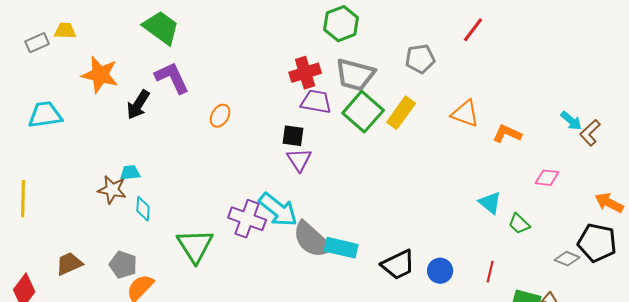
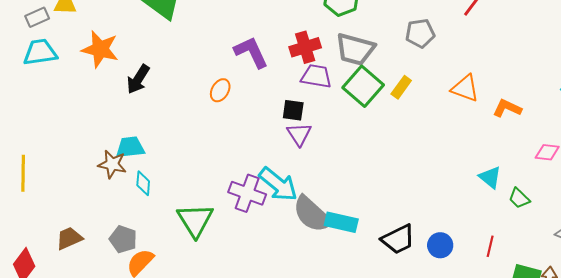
purple L-shape: (172, 78) -> (251, 52), moved
yellow rectangle: (401, 113) -> (401, 87), size x0.7
cyan trapezoid: (45, 115) -> (40, 52), moved
cyan trapezoid: (130, 173) -> (130, 147), size x1.4

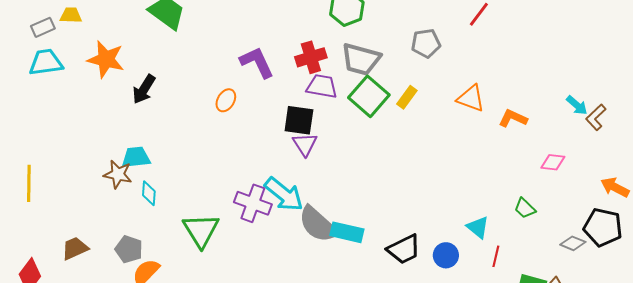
black square: (293, 110) -> (299, 120), size x1.4
cyan triangle: (490, 177) -> (478, 227), moved

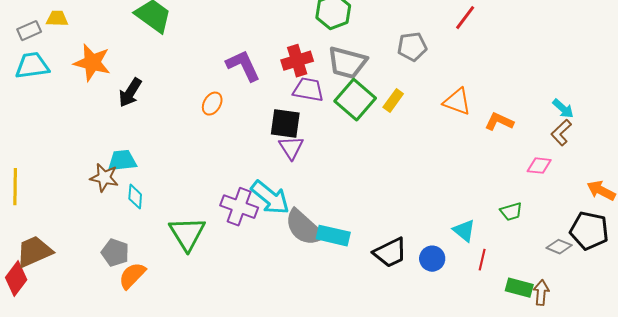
brown L-shape: (596, 117) -> (561, 133), moved
green trapezoid: (525, 208) -> (511, 212), turned -60
brown trapezoid: (75, 248) -> (34, 252), moved, size x1.4

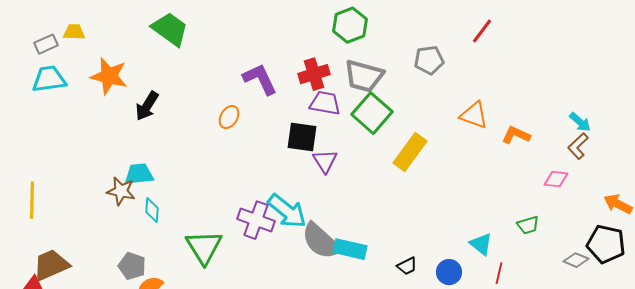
yellow rectangle: (393, 101) -> (410, 152), moved, size x1.6
purple triangle: (291, 148) -> (325, 161), moved
black trapezoid: (390, 253) -> (407, 266), size x0.6

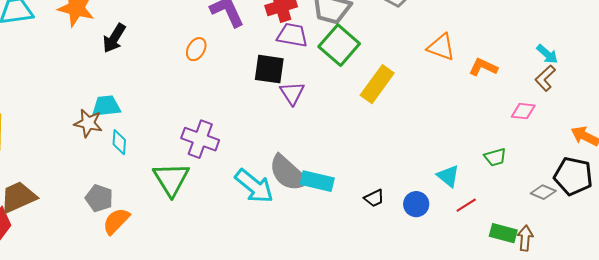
cyan arrow: (287, 211) -> (254, 186), moved
purple cross: (256, 220) -> (200, 139), moved
red line: (499, 273) -> (466, 205), turned 45

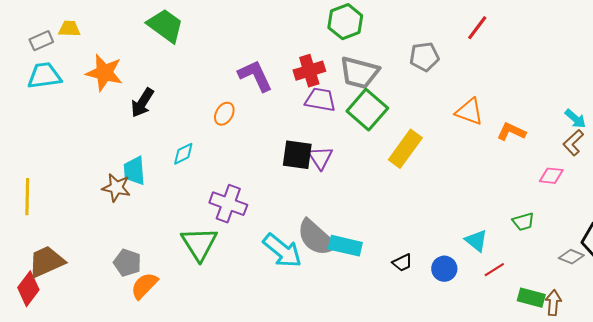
black square: (269, 69) -> (297, 155), moved
cyan trapezoid: (106, 106) -> (134, 171), turned -88
cyan diamond: (119, 142) -> (183, 154), moved, turned 60

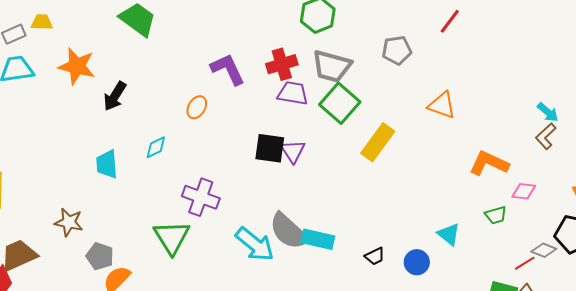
orange L-shape: (511, 132) -> (489, 163), moved, size x1.4
pink diamond: (551, 176) -> (524, 191), moved
brown star: (116, 188) -> (69, 222), moved
red line: (494, 270) -> (525, 263), moved

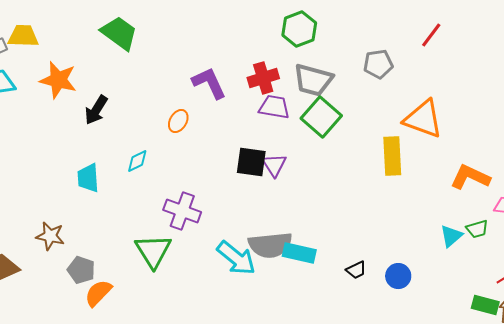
yellow trapezoid: (42, 22) -> (23, 36), size x1.4
orange triangle: (442, 105) -> (423, 119), size x1.4
yellow rectangle: (378, 142) -> (392, 156), moved, turned -39
gray semicircle: (289, 231) -> (270, 245), turned -48
cyan triangle: (449, 234) -> (451, 236), moved, turned 40

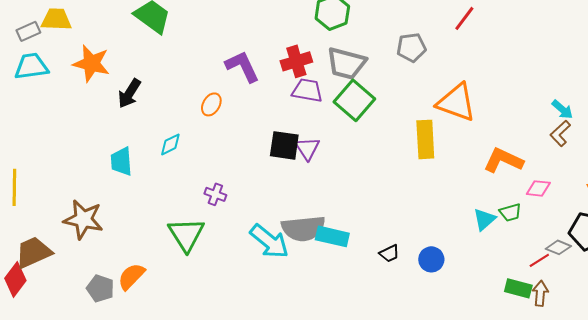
purple cross: (182, 211) -> (215, 194), size x0.6
brown star: (50, 236) -> (83, 219), size x1.4
gray pentagon: (81, 270) -> (100, 288), moved

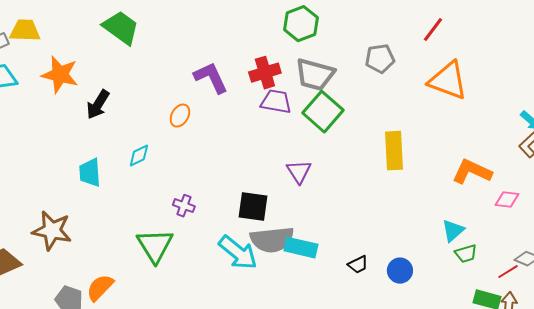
orange triangle: (456, 102) -> (448, 81), moved
black square: (284, 145) -> (253, 207), moved
purple triangle: (307, 148) -> (299, 172), moved
green trapezoid: (510, 212) -> (466, 254), moved

